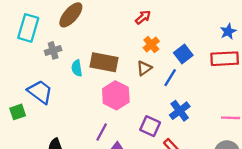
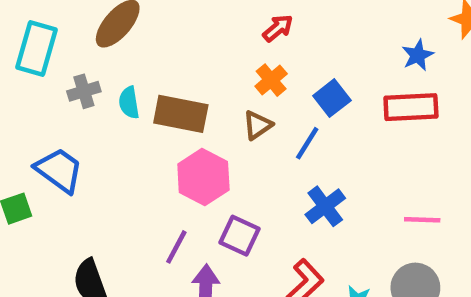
red arrow: (143, 17) -> (278, 28), moved
cyan semicircle: (77, 68) -> (129, 103), moved
purple square: (150, 126) -> (239, 236), moved

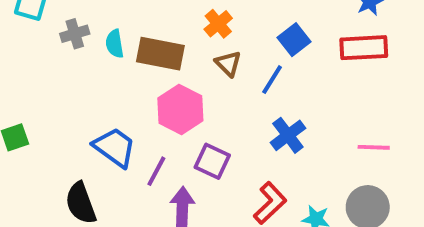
orange cross: (271, 80) -> (218, 24), moved
brown triangle: (258, 125) -> (228, 64), turned -40
blue trapezoid: (59, 170) -> (115, 147), moved

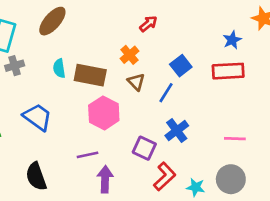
gray cross: (75, 34) -> (15, 66), moved
blue trapezoid: (115, 147) -> (38, 117), moved
purple square: (212, 161) -> (144, 148), moved
purple line: (156, 171) -> (88, 155), turned 50

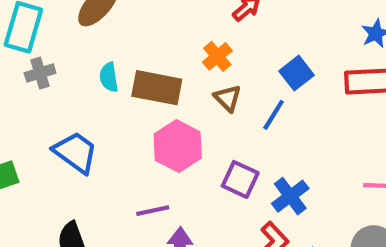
blue cross: (177, 131) -> (290, 196), moved
purple square: (144, 148) -> (240, 179), moved

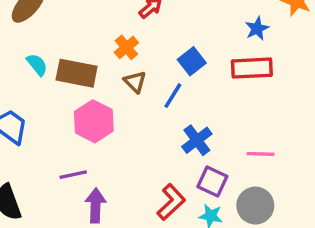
cyan semicircle: (109, 77) -> (37, 65), turned 150
purple square: (240, 179) -> (212, 181), moved
blue cross: (290, 196) -> (197, 140), moved

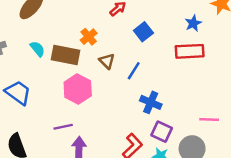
orange cross: (126, 47) -> (89, 37), moved
blue square: (192, 61) -> (143, 32), moved
blue cross: (197, 140) -> (151, 102), turned -30
pink line: (260, 154) -> (209, 119), moved

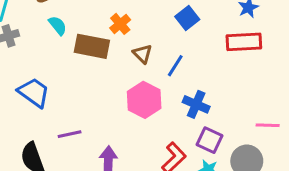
cyan semicircle: (37, 49) -> (58, 25), moved
pink hexagon: (78, 89) -> (144, 100), moved
purple line: (63, 127) -> (70, 134), moved

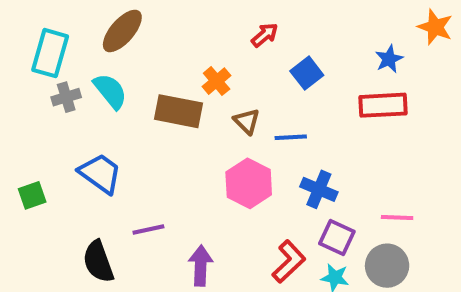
cyan semicircle: (58, 25) -> (110, 91), moved, size x1.4
blue line: (175, 66) -> (291, 137), turned 55
pink line: (268, 125) -> (397, 217), moved

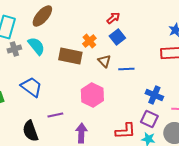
blue square: (307, 73) -> (117, 37), moved
pink hexagon: (249, 183) -> (92, 95), moved
blue cross: (319, 189) -> (154, 95), moved
red L-shape: (289, 262) -> (125, 131), turned 40

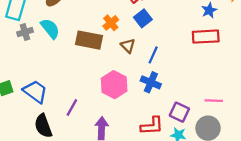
blue line: (126, 69) -> (153, 55), turned -63
blue trapezoid: (31, 87) -> (35, 92), moved
blue cross: (154, 95) -> (151, 82), moved
purple line: (55, 115) -> (72, 108), turned -49

